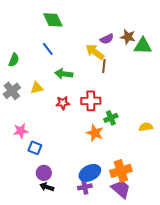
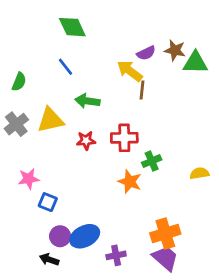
yellow triangle: (37, 88) -> (50, 120), size x1.5
blue ellipse: (90, 173) -> (85, 236), moved
black arrow: (47, 187) -> (49, 259), moved

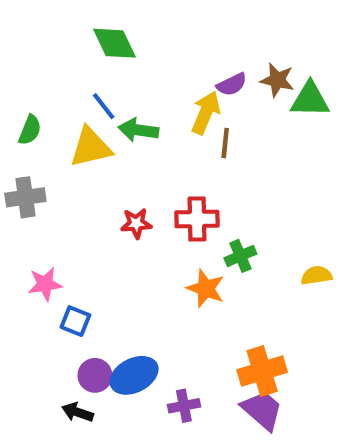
yellow arrow: (130, 71) -> (206, 113), turned 76
green arrow: (87, 101) -> (138, 130), moved
yellow triangle: (50, 120) -> (91, 147), moved
gray cross: (16, 124) -> (25, 197), turned 30

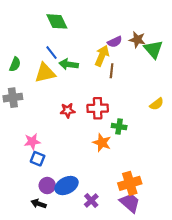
green triangle: (310, 100) -> (153, 49), turned 48
green cross: (240, 256) -> (119, 127), turned 32
yellow semicircle: (316, 275) -> (157, 104), moved, turned 152
pink star: (45, 284) -> (32, 142), moved
purple cross: (184, 406) -> (91, 201), turned -32

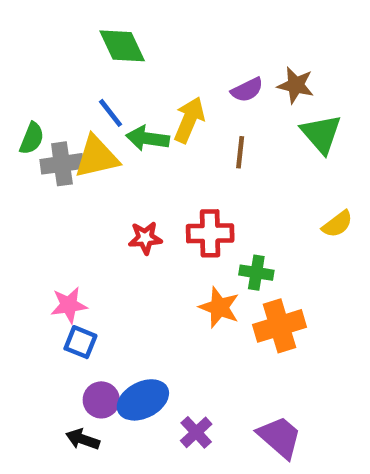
green triangle: (153, 49) -> (321, 134), moved
yellow arrow: (102, 56) -> (189, 120), moved
gray cross: (13, 98) -> (62, 164), moved
orange cross: (130, 183) -> (279, 326), moved

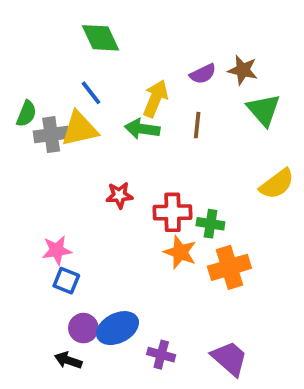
green arrow: (148, 138) -> (142, 129), moved
yellow semicircle: (337, 224) -> (277, 184), size x1.4
red cross: (210, 233) -> (173, 212), moved
purple cross: (196, 432) -> (161, 355), turned -32

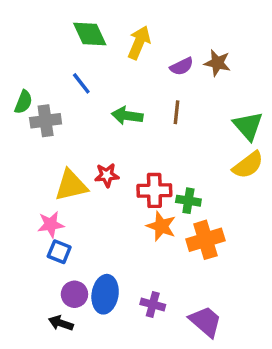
yellow arrow: (155, 98) -> (139, 43), moved
green triangle: (264, 110) -> (248, 126), moved
yellow triangle: (80, 129) -> (71, 185), moved
blue ellipse: (118, 328) -> (105, 294), turned -54
purple cross: (161, 355) -> (153, 304), moved

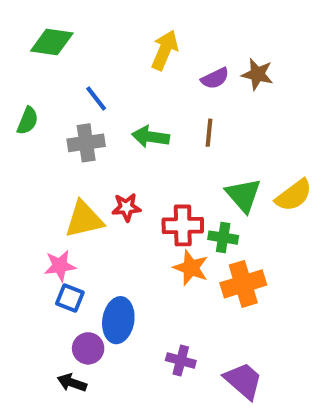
green diamond: (90, 34) -> (52, 42), moved, turned -57
gray cross: (46, 121) -> (86, 143), moved
green triangle: (248, 126) -> (243, 195), moved
blue ellipse: (105, 294) -> (118, 320), moved

